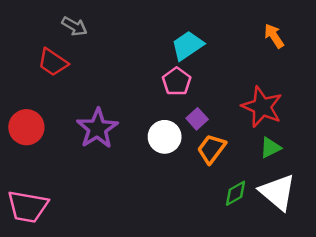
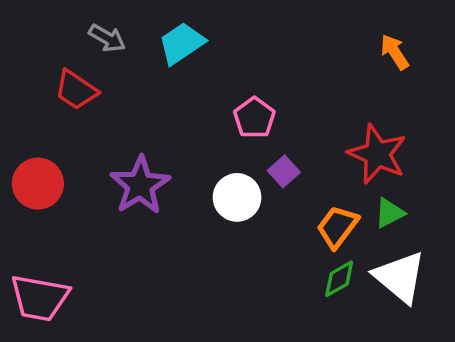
cyan trapezoid: (187, 45) -> (182, 43), moved
orange trapezoid: (211, 149) -> (337, 227), moved

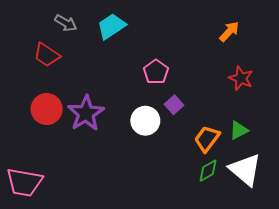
orange arrow: (395, 52) -> (229, 31), moved, turned 75
red star: (377, 154) -> (241, 78), moved, size x0.7
red circle: (38, 184) -> (47, 109), moved

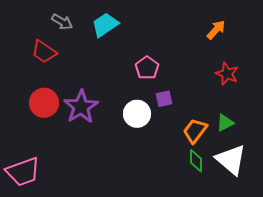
purple square: (174, 105) -> (164, 99), turned 30
green diamond: (208, 171) -> (196, 161), turned -60
pink trapezoid: (24, 182) -> (23, 172), turned -30

